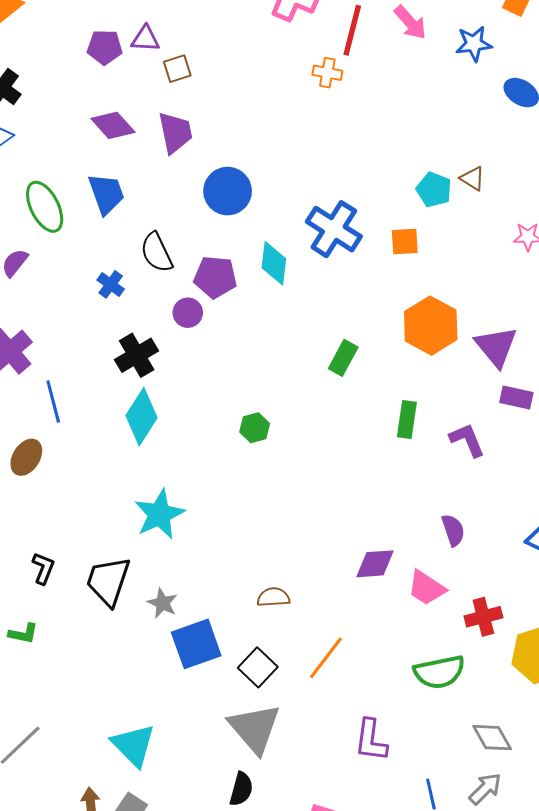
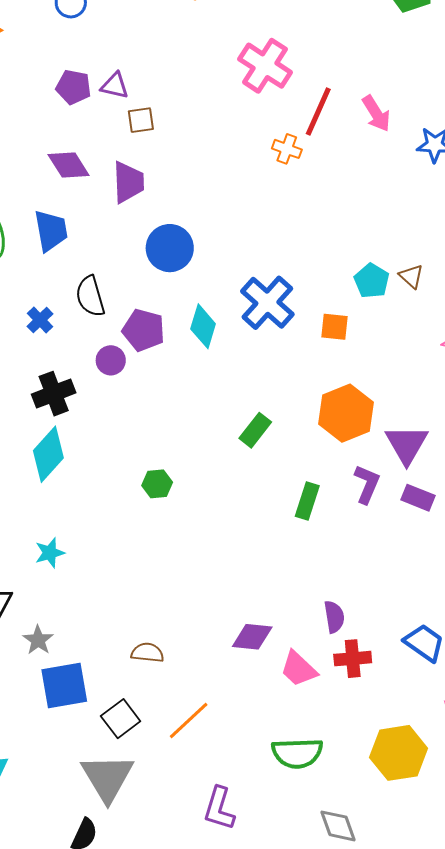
purple L-shape: (467, 440) -> (367, 484), moved, turned 36
cyan star: (159, 514) -> (50, 553), size x0.6
red cross: (483, 617) -> (353, 659), moved

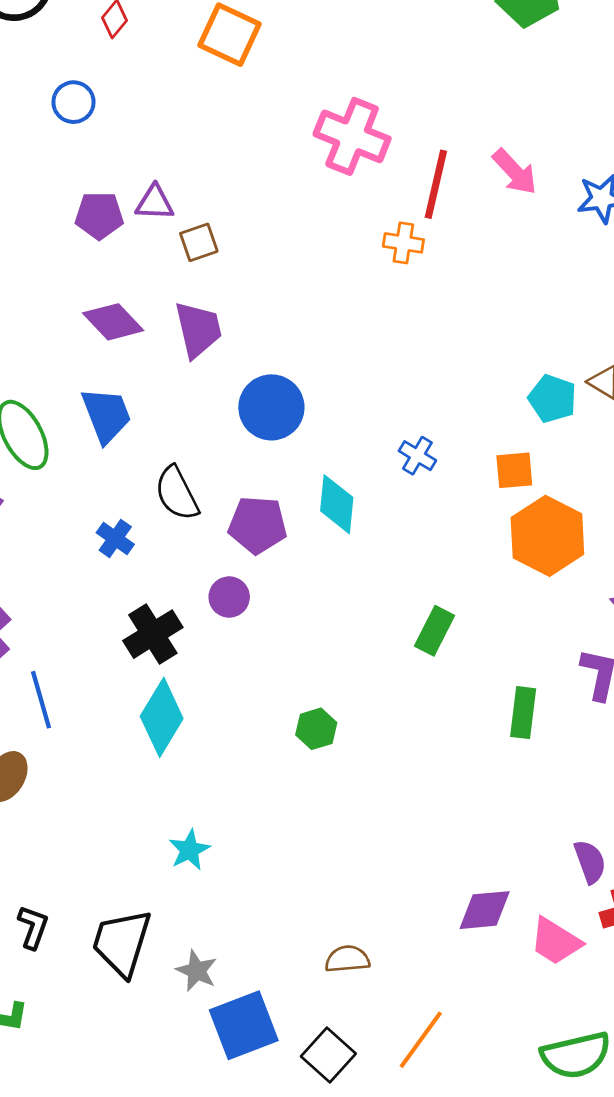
blue cross: (267, 303) -> (417, 456), size x0.5
purple circle: (111, 360) -> (229, 597), moved
orange hexagon: (346, 413) -> (547, 536), moved

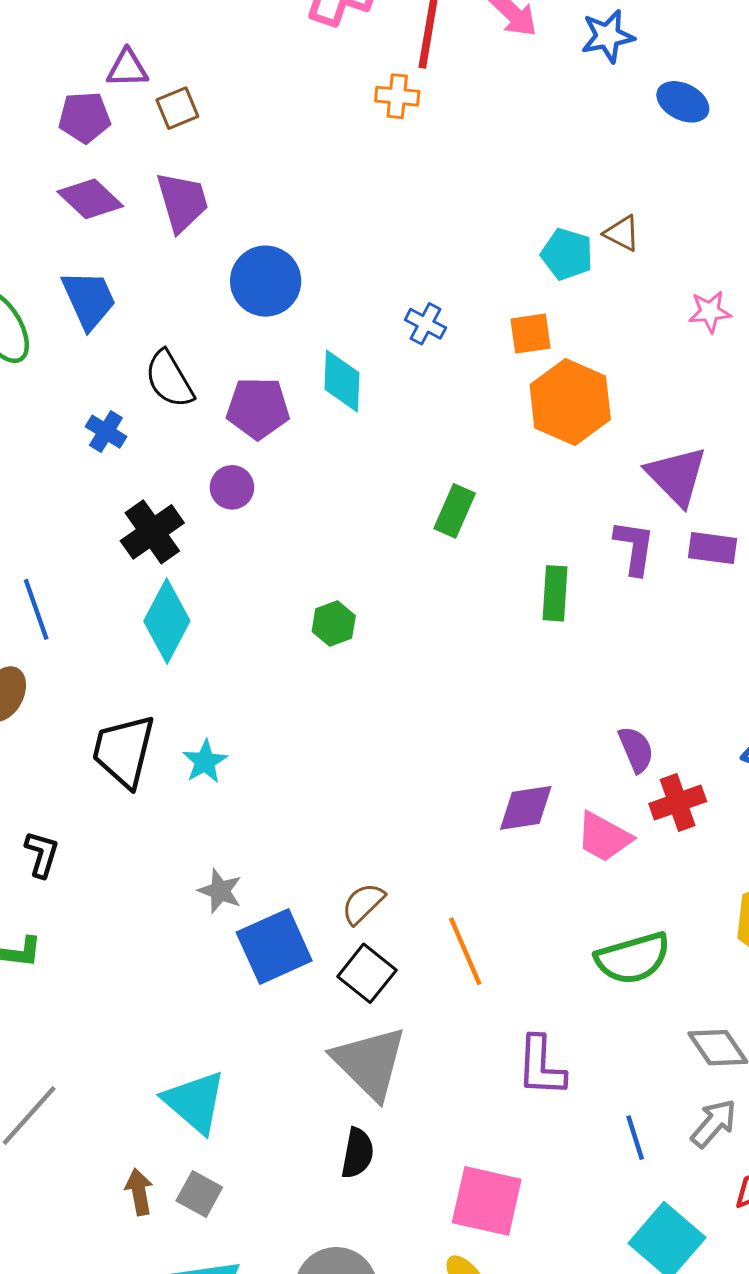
purple pentagon: (99, 215) -> (84, 117), moved
black trapezoid: (122, 943) -> (124, 751), moved
brown semicircle: (347, 959) -> (363, 903), moved, turned -36
orange line: (421, 1040) -> (465, 951), turned -56

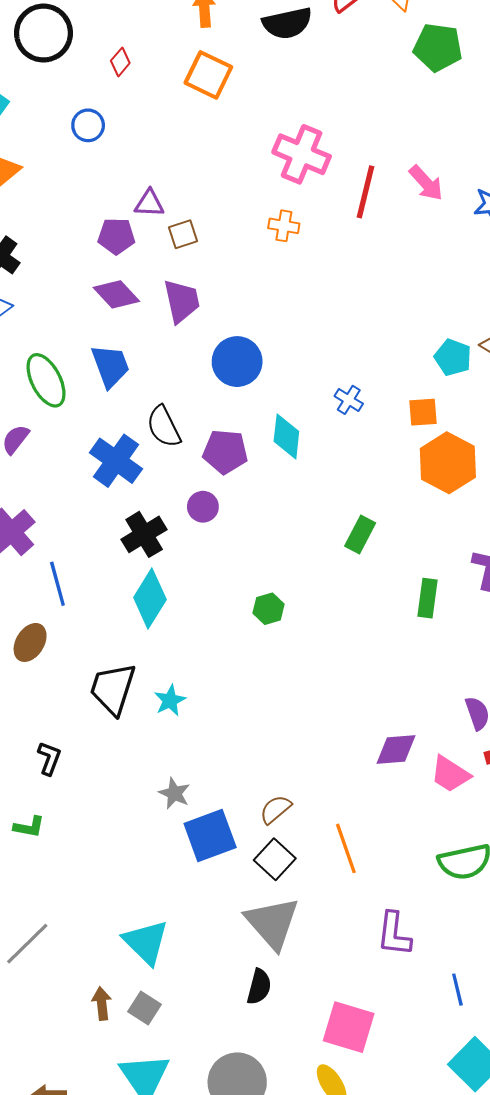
orange cross: (397, 96) -> (284, 226), moved
blue cross: (106, 432) -> (116, 461), size x1.8

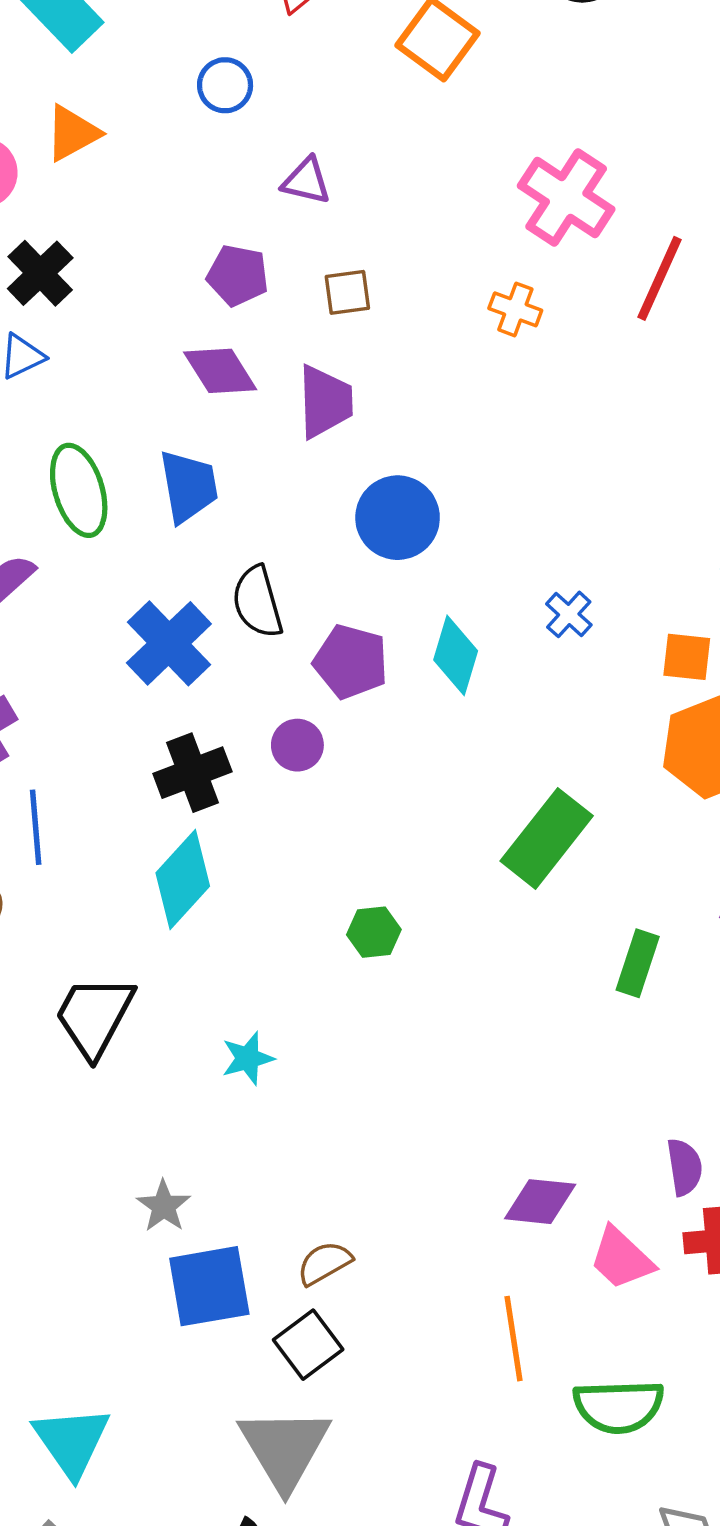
purple triangle: (149, 203) -> (306, 181), moved
green rectangle: (360, 534) -> (547, 838), size x1.6
cyan star: (170, 700) -> (248, 1058), moved
orange line: (346, 848) -> (514, 1339), moved

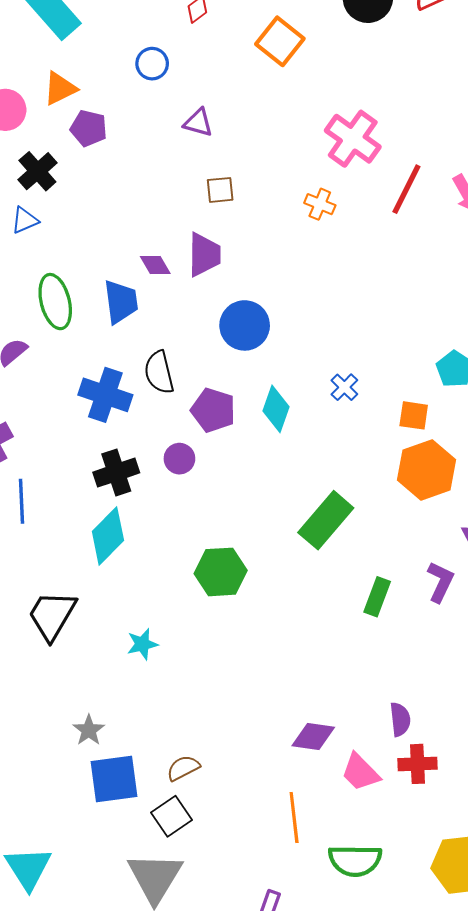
purple pentagon: (238, 275) -> (89, 128), moved
purple diamond: (220, 371) -> (155, 265), moved, size x0.7
blue cross: (169, 643) -> (105, 395), turned -30
green hexagon: (374, 932) -> (221, 572), size x1.6

